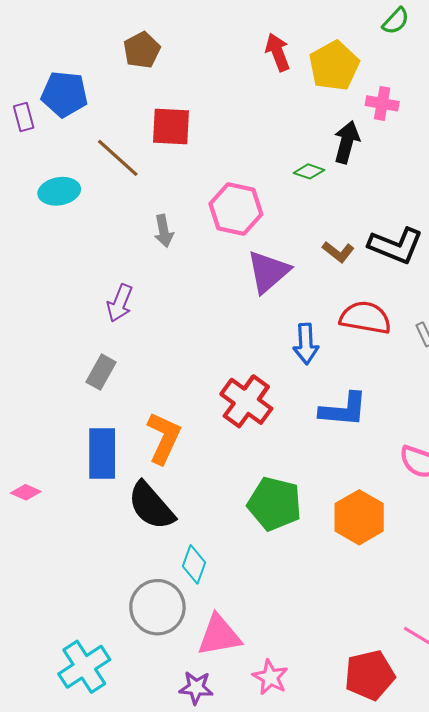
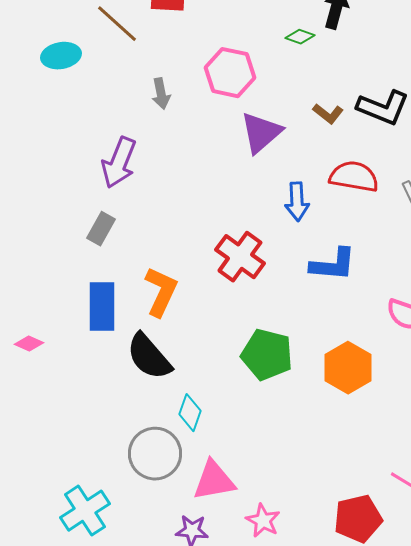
purple arrow: (120, 303) -> (119, 163), size x1.4

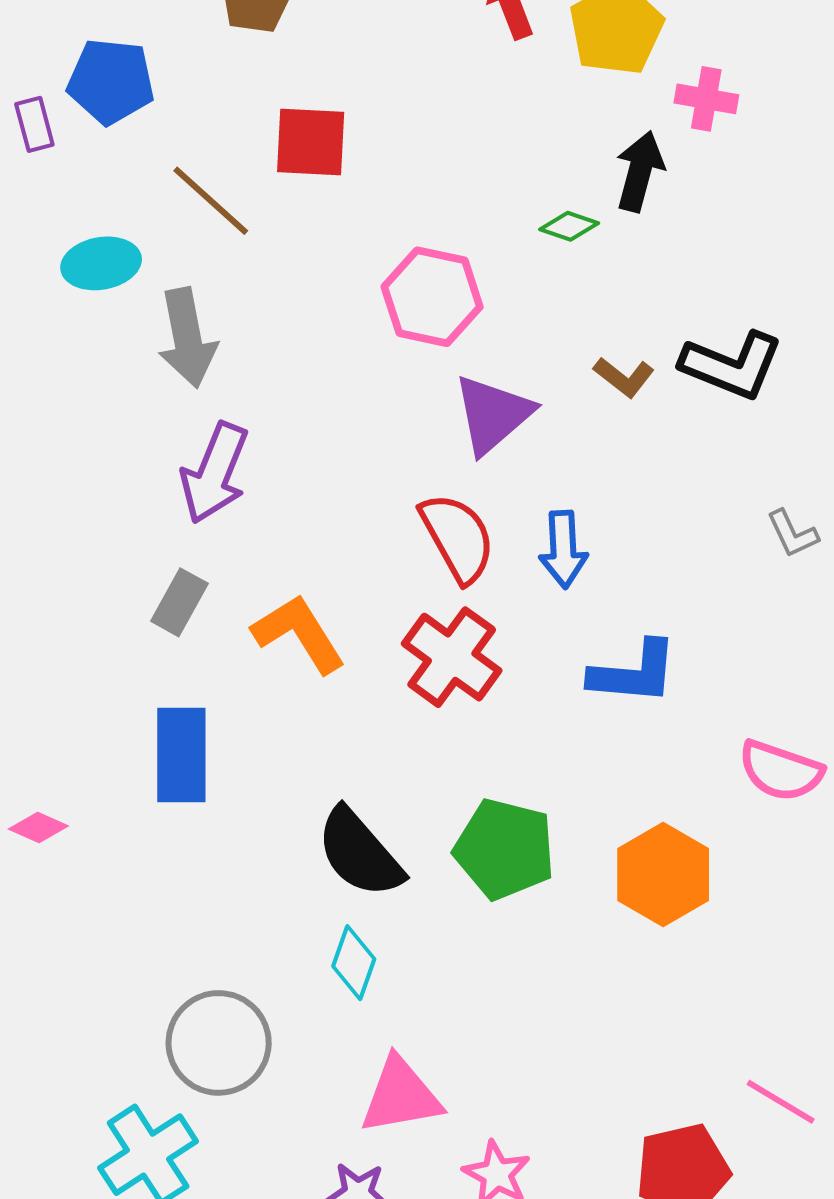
gray arrow: (161, 94) -> (187, 338), moved, size x1.6
red semicircle: (354, 177) -> (458, 538), moved, turned 51
orange L-shape: (161, 292) -> (299, 634), moved, turned -57
black semicircle: (149, 357) -> (360, 853), moved
gray circle: (155, 454) -> (219, 1043), moved

